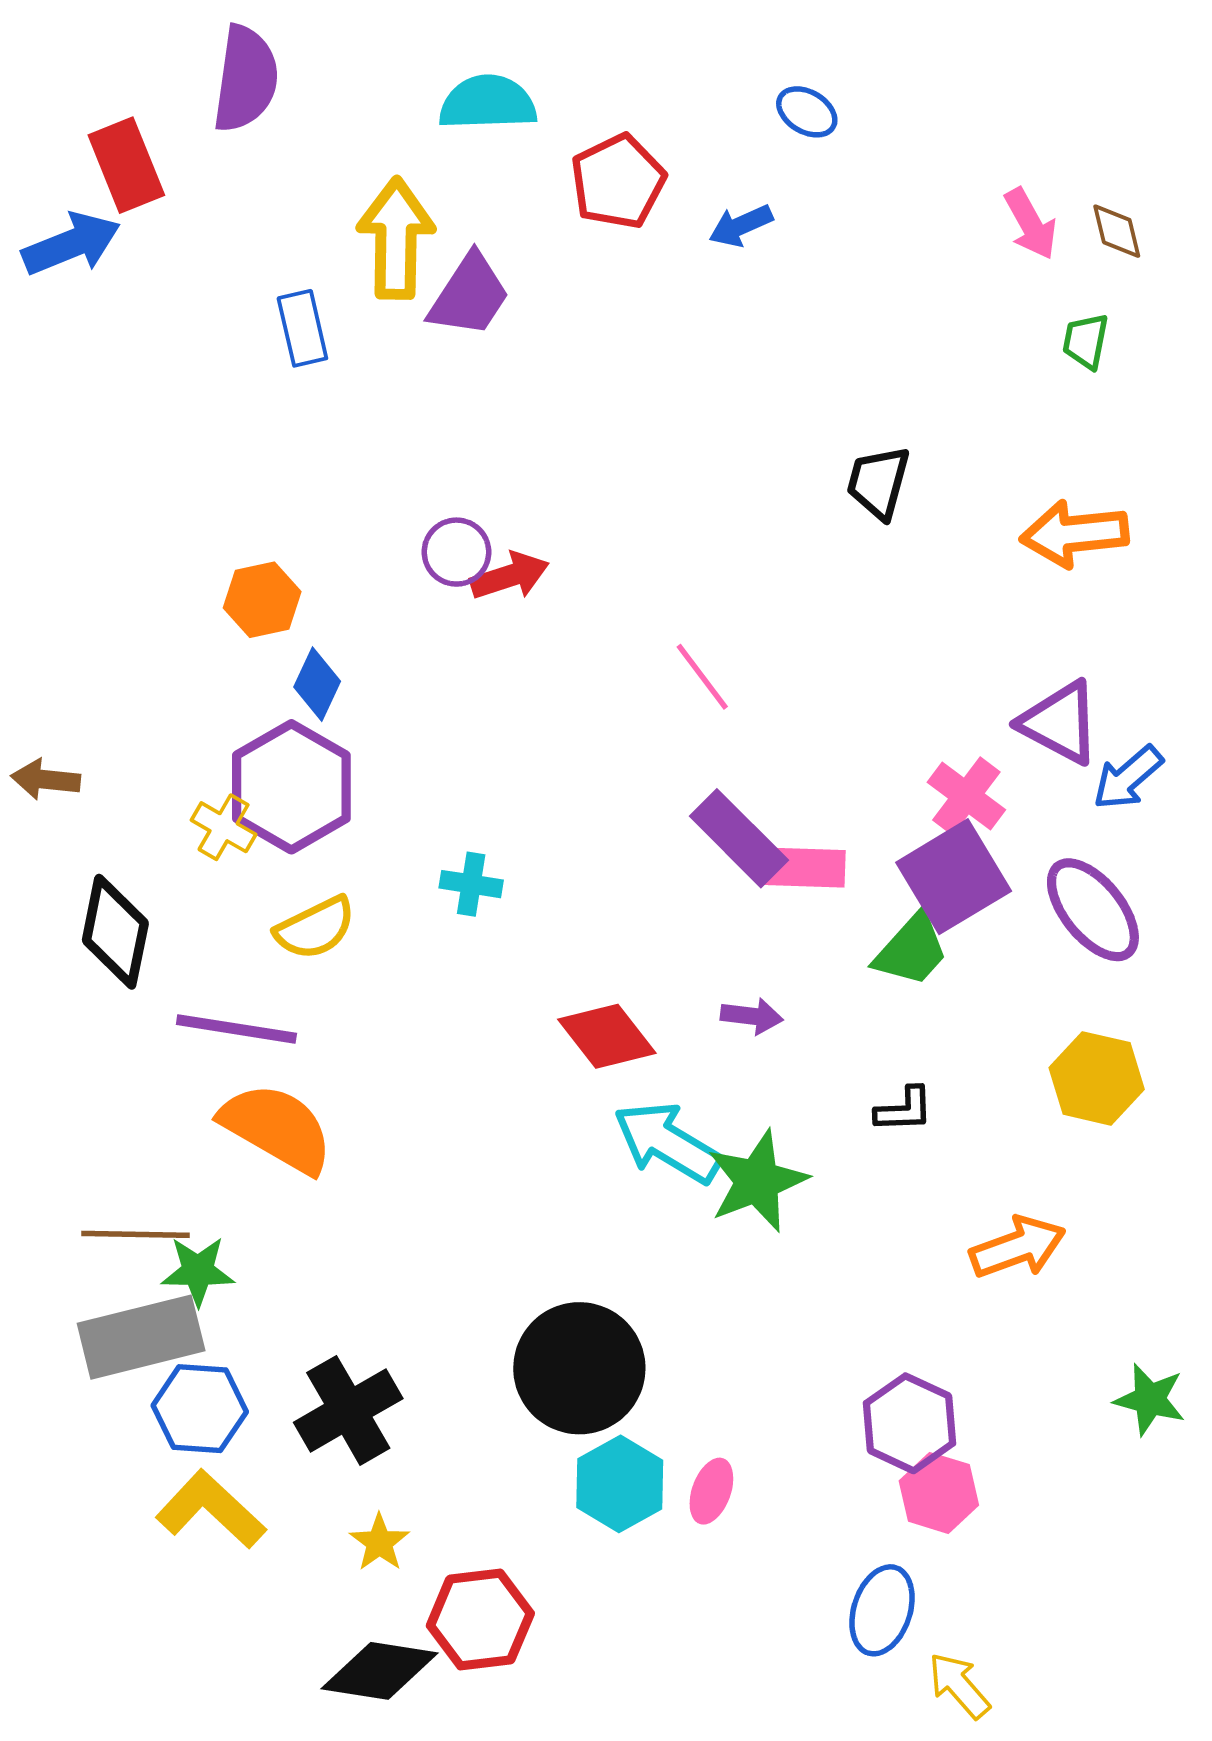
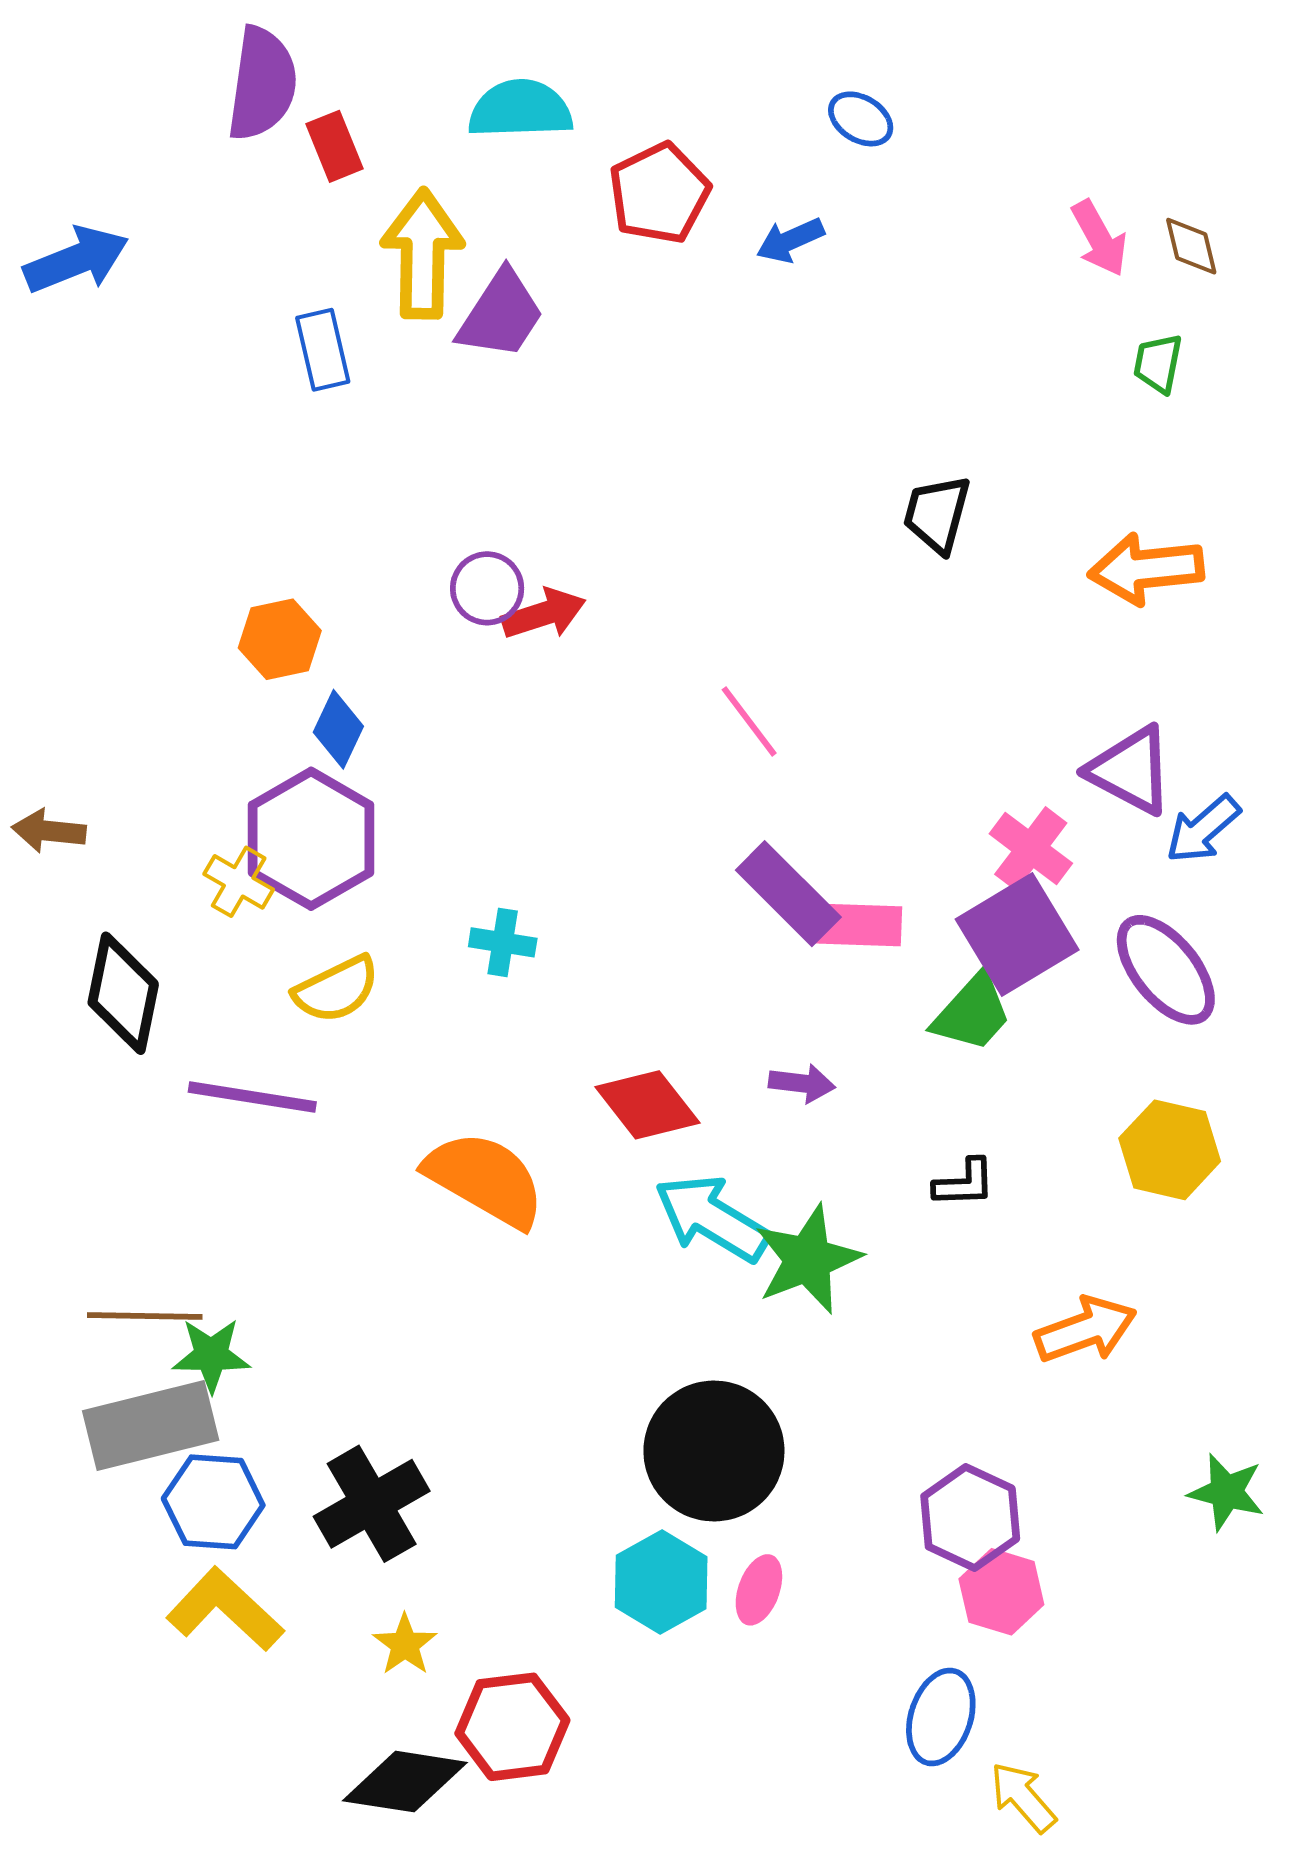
red rectangle: (126, 165) -> (334, 146), moved, size x0.7
orange semicircle: (277, 1128) -> (485, 1179), moved
black circle: (579, 1368) -> (714, 1451), moved

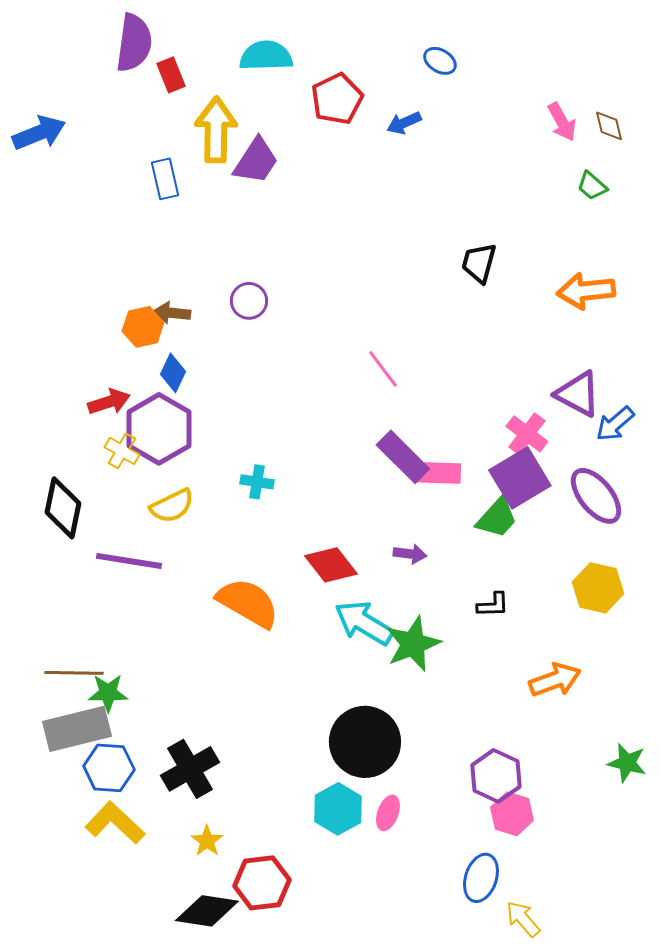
green trapezoid: (1158, 363) -> (592, 186), turned -60
red arrow: (544, 614) -> (109, 402), moved
brown arrow: (49, 831) -> (172, 313), moved

